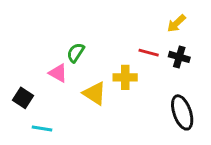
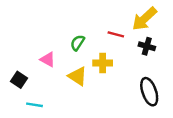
yellow arrow: (176, 23) -> (144, 19), size x1.6
green semicircle: (76, 53) -> (78, 43), moved
red line: (149, 53) -> (116, 34), moved

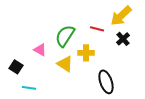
green semicircle: (78, 43) -> (65, 36), size x1.6
black cross: (147, 46) -> (123, 39), turned 32
black ellipse: (149, 92) -> (106, 82), moved

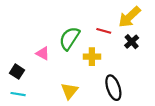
yellow triangle: (65, 64) -> (69, 91), moved, turned 36
cyan line: (29, 88) -> (18, 94), moved

